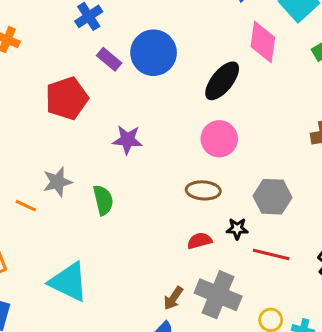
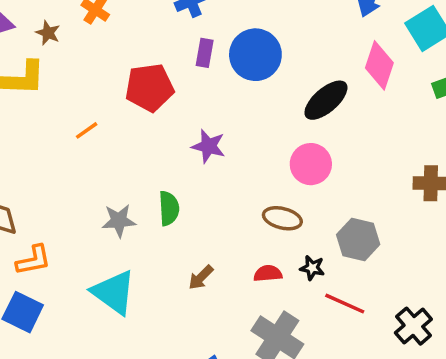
purple rectangle: (109, 59) -> (205, 53), turned 50
gray star: (57, 182) -> (119, 221), moved
orange line: (26, 206) -> (87, 130), moved, turned -70
brown arrow: (173, 298) -> (201, 277), moved

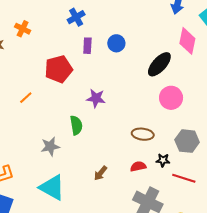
blue circle: (255, 55) -> (116, 43), size x0.6
pink circle: (311, 164) -> (171, 98), moved
green semicircle: (169, 208) -> (76, 125), moved

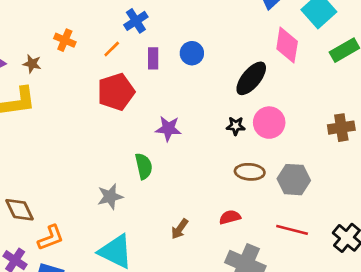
orange line: (26, 98) -> (112, 49), moved
brown ellipse: (143, 134) -> (250, 172), moved
black star: (163, 160) -> (236, 126), moved

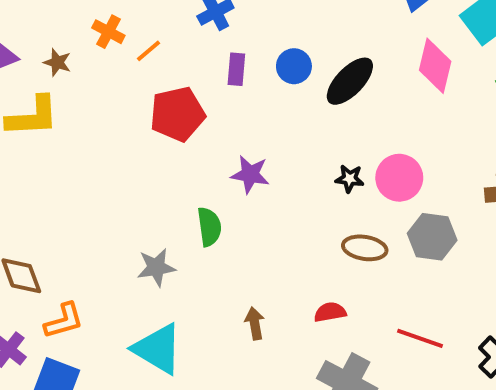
orange line: (112, 49) -> (149, 51), moved
black ellipse: (251, 78) -> (350, 81), moved
gray hexagon: (294, 180) -> (432, 237), moved
brown arrow: (180, 229) -> (255, 323), turned 130

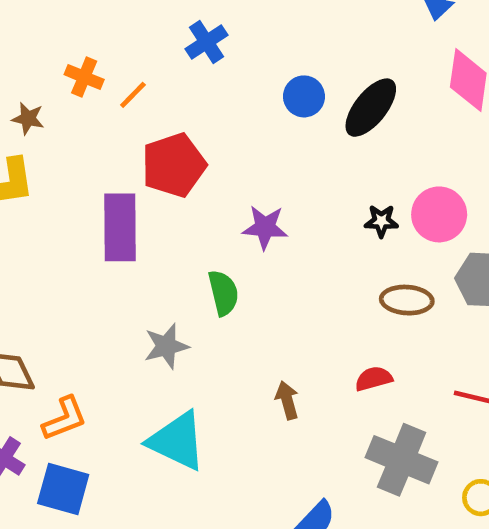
purple rectangle: (236, 69) -> (120, 227), moved, size x1.8

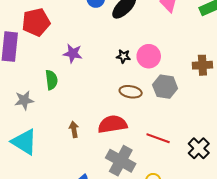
red semicircle: (374, 379) -> (112, 124), size x1.8

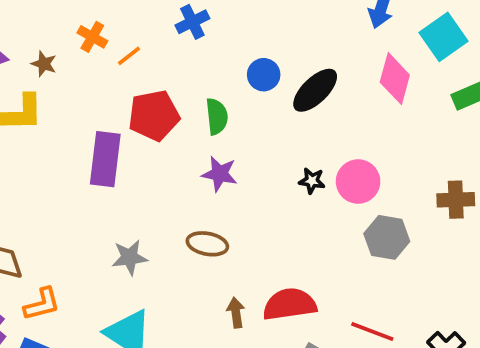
green semicircle: (51, 80) -> (217, 116), moved
brown ellipse: (131, 92) -> (207, 244), moved
brown arrow: (74, 129) -> (236, 313), moved

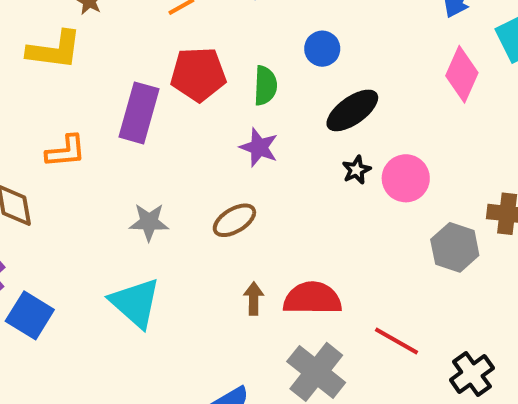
black ellipse: (315, 90) -> (352, 110), moved
black star: (312, 181) -> (356, 170), turned 30
gray hexagon: (387, 237) -> (455, 247), moved
brown ellipse: (207, 244) -> (234, 220), turned -51
orange L-shape: (42, 304) -> (66, 151), moved

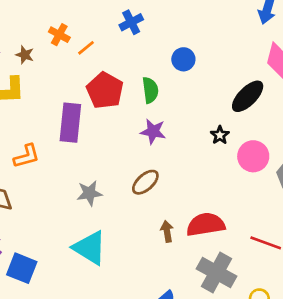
red pentagon: (198, 74) -> (105, 90), turned -30
black ellipse: (352, 110) -> (248, 96), moved
pink circle: (406, 178) -> (253, 156), moved

